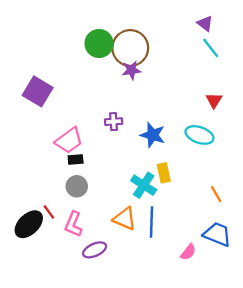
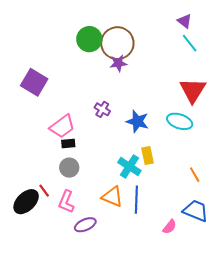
red triangle: (214, 100) -> (193, 90), size x1.8
purple cross: (114, 122) -> (102, 109), turned 35

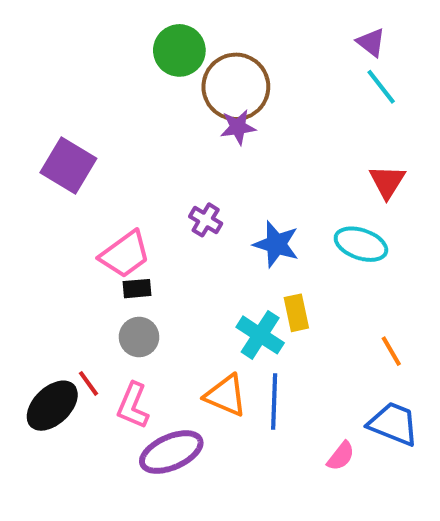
green circle: (89, 39) -> (179, 50), moved
red triangle: (193, 90) -> (387, 182), size x0.7
purple ellipse: (85, 225) -> (171, 452), size x1.4

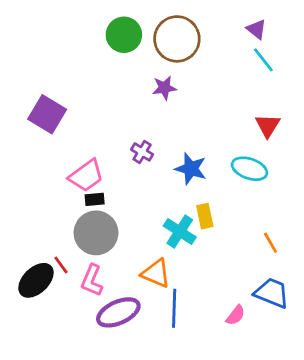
brown circle: (236, 87) -> (177, 39), moved
gray circle: (139, 337) -> (96, 233), size x1.6
blue line: (274, 402) -> (174, 308), moved

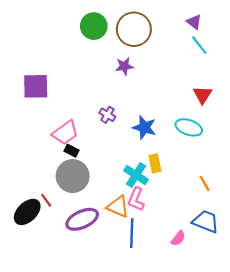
purple square: (47, 114) -> (36, 86), turned -32
black rectangle: (95, 199) -> (72, 151), turned 32
pink L-shape: (92, 280) -> (136, 199), moved
purple ellipse: (118, 312) -> (82, 219), moved

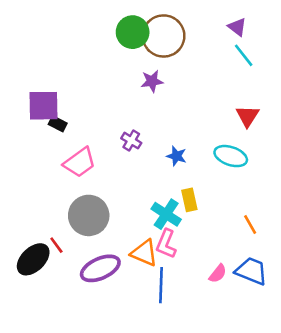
green circle: (94, 26) -> (133, 32), moved
blue star: (144, 127) -> (176, 156), size x0.7
black rectangle: (72, 151) -> (58, 124), moved
pink semicircle: (178, 238) -> (218, 274), moved

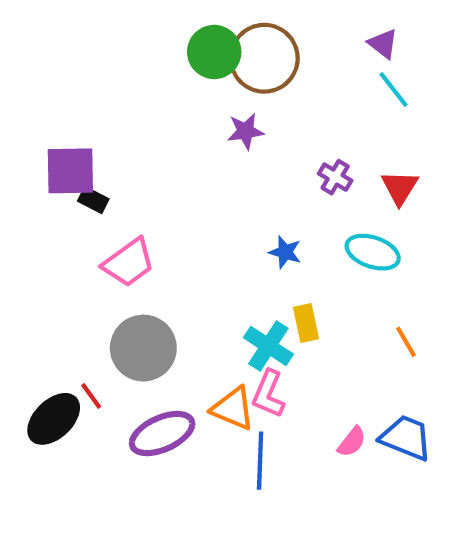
purple cross: (131, 141) -> (335, 177), moved
orange line: (250, 224) -> (406, 342), moved

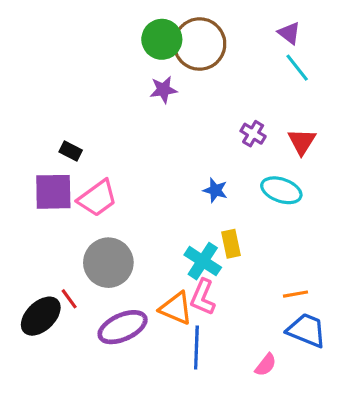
purple star: (245, 131) -> (163, 90), moved
purple square: (70, 171) -> (53, 192), moved
orange line: (406, 342) -> (296, 294), moved, turned -70
pink semicircle: (352, 442) -> (266, 365), moved

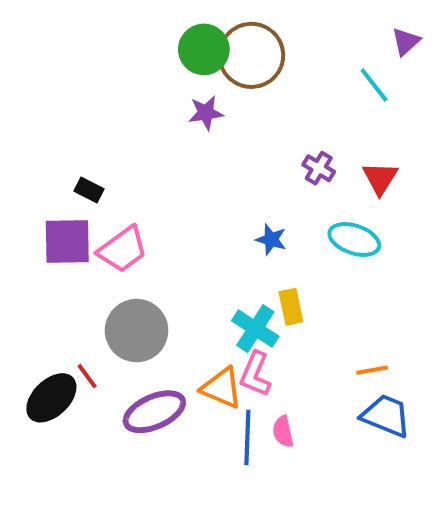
purple triangle: (289, 33) -> (406, 42), moved, turned 40
pink semicircle: (266, 365) -> (283, 432), moved, turned 130

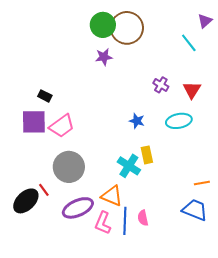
cyan ellipse: (354, 239) -> (179, 121), turned -30
orange line: (372, 370) -> (202, 183), moved
pink L-shape: (255, 374) -> (103, 223), moved

